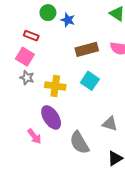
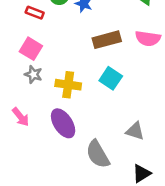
red rectangle: (31, 36) -> (35, 13), moved
pink arrow: (34, 136) -> (21, 117), moved

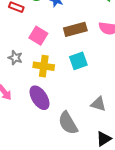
pink square: (31, 49) -> (38, 36), moved
cyan square: (111, 78) -> (78, 61), turned 36

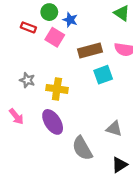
pink square: (38, 36) -> (55, 37), moved
cyan square: (78, 61) -> (103, 75), moved

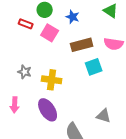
blue star: (70, 20) -> (73, 17), moved
pink arrow: (16, 116) -> (15, 105), turned 42

